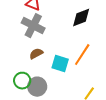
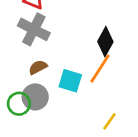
black diamond: (81, 18) -> (105, 42), moved, turned -40
gray circle: (37, 87) -> (35, 97), moved

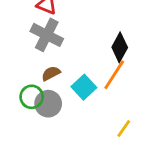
cyan square: (70, 81) -> (84, 87), turned 30
green circle: (19, 104) -> (32, 97), moved

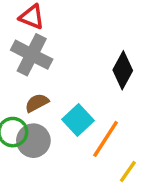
orange line: (114, 75) -> (106, 139), moved

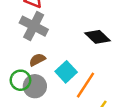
black diamond: (123, 70) -> (97, 37), turned -75

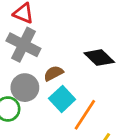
brown semicircle: (37, 60) -> (53, 73), moved
gray circle: (35, 86) -> (25, 88), moved

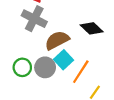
brown semicircle: (53, 73) -> (57, 40), size x1.6
gray circle: (25, 88) -> (45, 67), moved

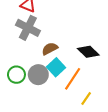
black diamond: (92, 28) -> (88, 52), moved
brown semicircle: (57, 40) -> (50, 49), size x0.7

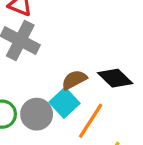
brown semicircle: (50, 49) -> (74, 80), moved

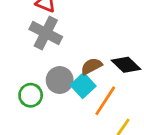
gray circle: (37, 114) -> (60, 80), moved

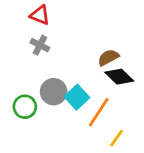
gray cross: (46, 33) -> (40, 45), size x0.6
brown semicircle: (91, 66) -> (108, 57), moved

